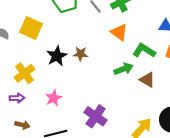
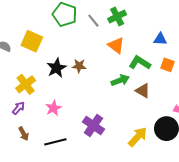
purple arrow: (17, 98) -> (18, 108), turned -48
brown arrow: (22, 125) -> (24, 134), turned 48

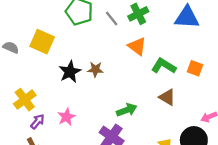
blue triangle: (160, 39) -> (187, 17), moved, size x1.6
green arrow: (120, 80) -> (127, 110), moved
yellow cross: (26, 84) -> (25, 100), moved
purple arrow: (18, 108) -> (37, 122), moved

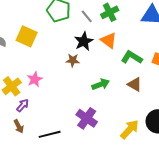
black star: (70, 72) -> (84, 41), moved
green arrow: (127, 110) -> (101, 84), moved
pink star: (66, 117) -> (35, 79), moved

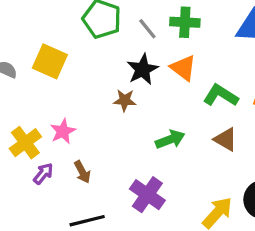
green cross: (110, 12) -> (185, 22), turned 30
brown arrow: (19, 126) -> (82, 172), moved

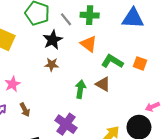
black star: (143, 69) -> (53, 40), moved
green arrow: (170, 139) -> (80, 89), turned -60
brown triangle: (226, 139) -> (103, 84), moved

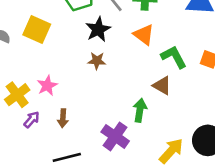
green L-shape: (112, 61) -> (174, 57), turned 30
green arrow: (80, 89) -> (140, 110), moved
brown arrow: (25, 110) -> (63, 118), turned 32

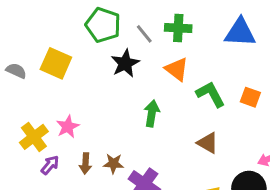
brown star: (97, 61) -> (113, 163), moved
brown triangle: (162, 86) -> (208, 143), moved
green arrow: (140, 110) -> (152, 113), moved

